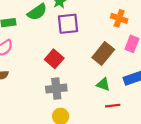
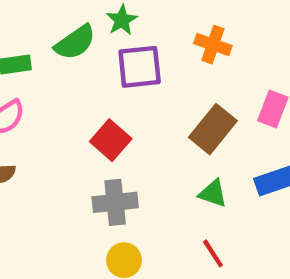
orange cross: (119, 18) -> (213, 45), moved
red line: (113, 106) -> (213, 253), moved, turned 64

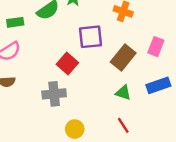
purple square: (140, 67) -> (90, 37), moved
gray cross: (115, 202) -> (54, 94), moved

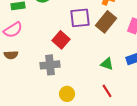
brown rectangle: (123, 57) -> (106, 22), moved

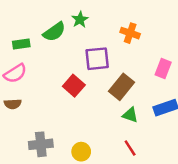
brown rectangle: (106, 22) -> (122, 87), moved
gray cross: (50, 65) -> (41, 144), moved

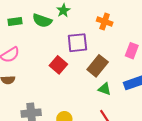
green semicircle: (54, 32) -> (42, 21), turned 54
green rectangle: (21, 44) -> (15, 22), moved

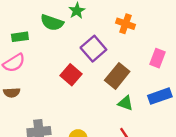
green rectangle: (15, 22) -> (20, 37), moved
purple square: (77, 43) -> (93, 49), turned -35

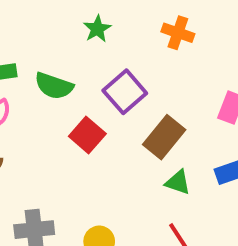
green semicircle: (52, 23) -> (54, 86), moved
orange cross: (125, 24) -> (178, 33), moved

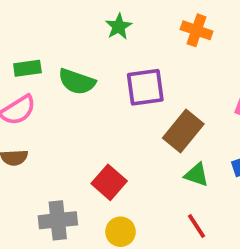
purple square: (125, 92) -> (145, 87), turned 33
red square: (87, 135) -> (109, 182), moved

